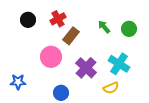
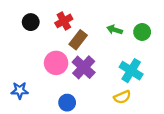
green arrow: (104, 27) -> (115, 30), turned -32
purple cross: (86, 68) -> (84, 67), moved

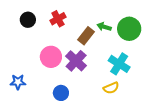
green circle: (142, 32) -> (129, 29), size x1.5
brown rectangle: (78, 40) -> (86, 36), moved

